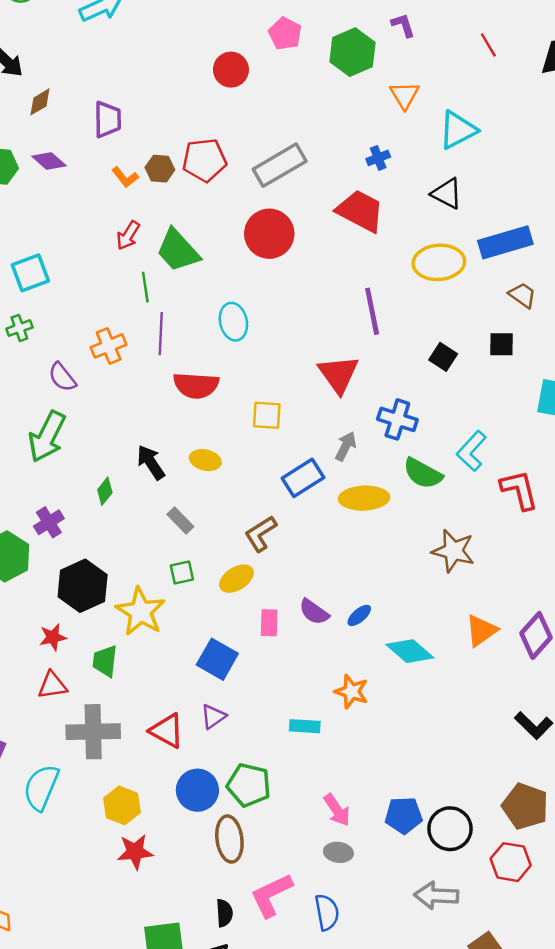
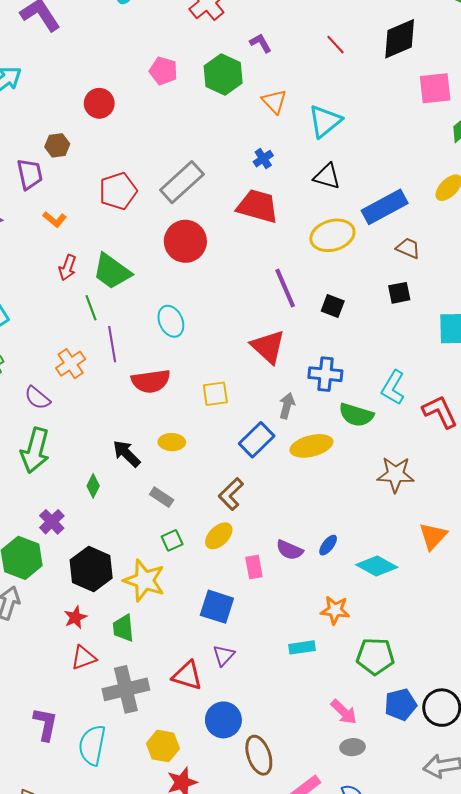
red circle: (231, 70) -> (99, 103), moved
brown hexagon: (160, 169) -> (57, 145), moved
black square: (443, 357) -> (333, 306), moved
green pentagon: (249, 785) -> (375, 656), moved

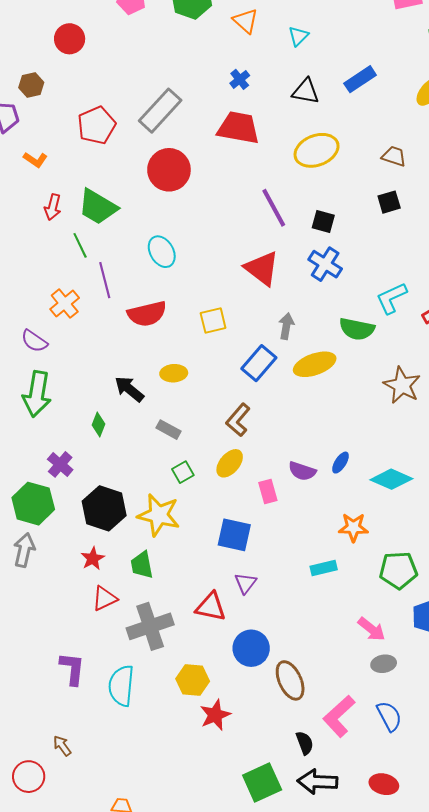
cyan triangle: (325, 121) -> (298, 36), size x0.6
blue rectangle: (385, 207) -> (360, 79), moved, size x0.7
blue cross: (325, 374) -> (325, 264), moved, turned 32
cyan L-shape: (393, 388) -> (391, 298), turned 40
brown star: (396, 474) -> (402, 385), turned 30

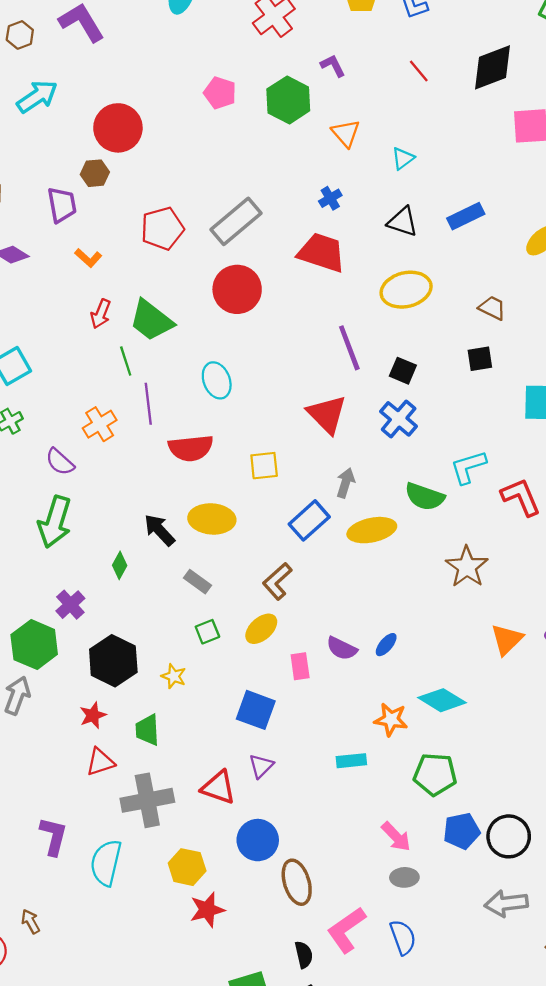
red circle: (70, 39) -> (118, 128), moved, size x1.4
yellow ellipse: (174, 373) -> (212, 519), size x1.5
cyan diamond: (391, 479) -> (442, 700), moved
yellow star: (159, 515) -> (174, 676), size x0.5

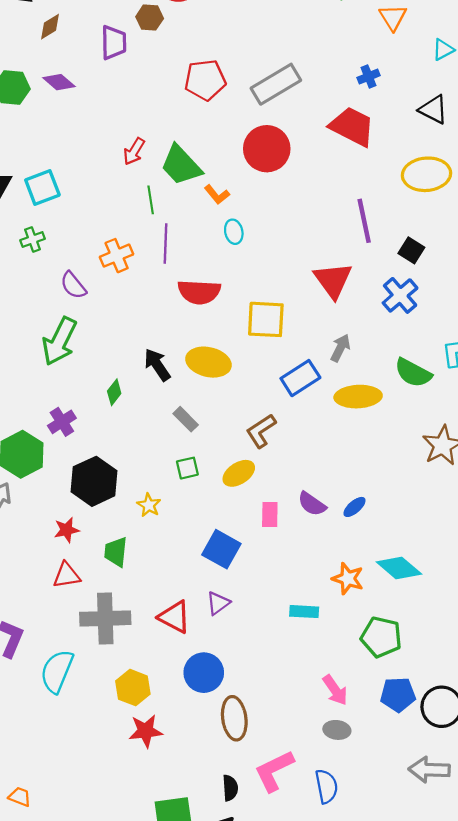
orange L-shape: (88, 258) -> (217, 195), moved
cyan ellipse: (217, 380) -> (234, 232), size x0.7
yellow square: (264, 466) -> (266, 319), size x1.4

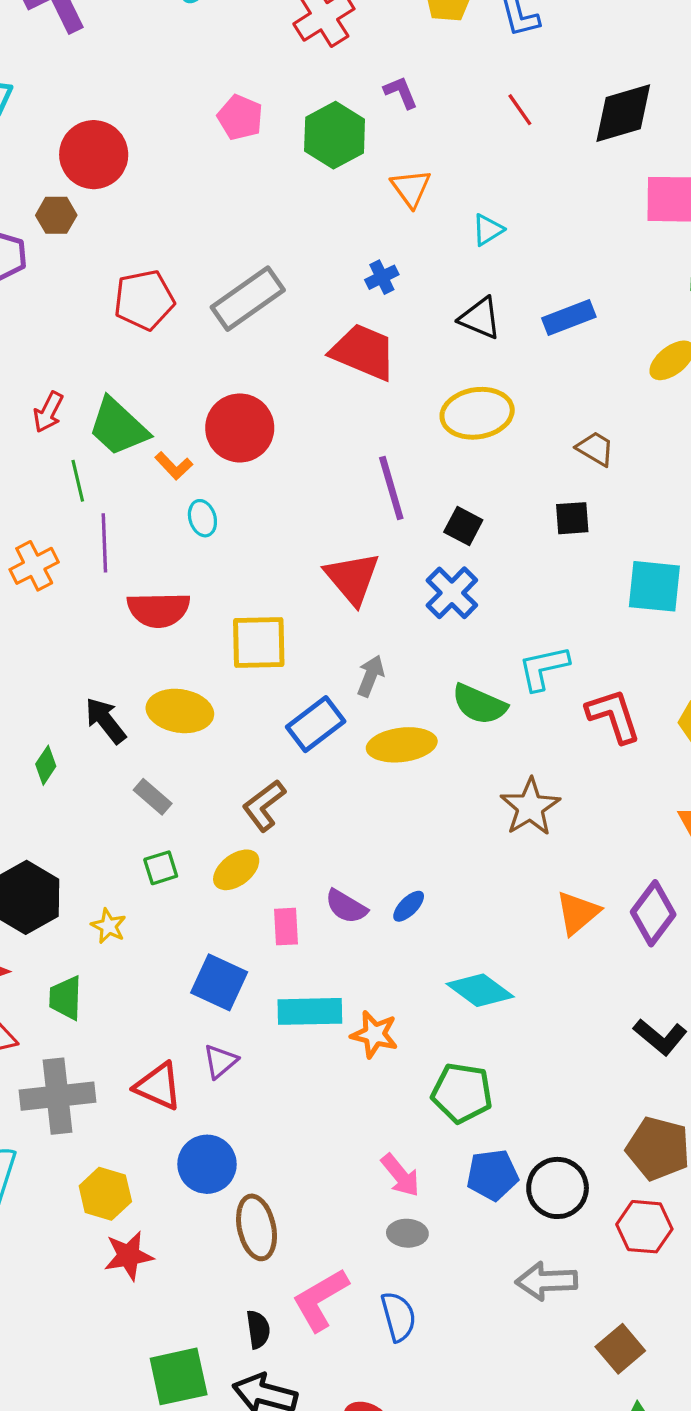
red circle: (267, 149) -> (240, 428), moved
orange star: (348, 579) -> (374, 1034), moved
cyan rectangle: (304, 612) -> (310, 1011), moved, size x1.5

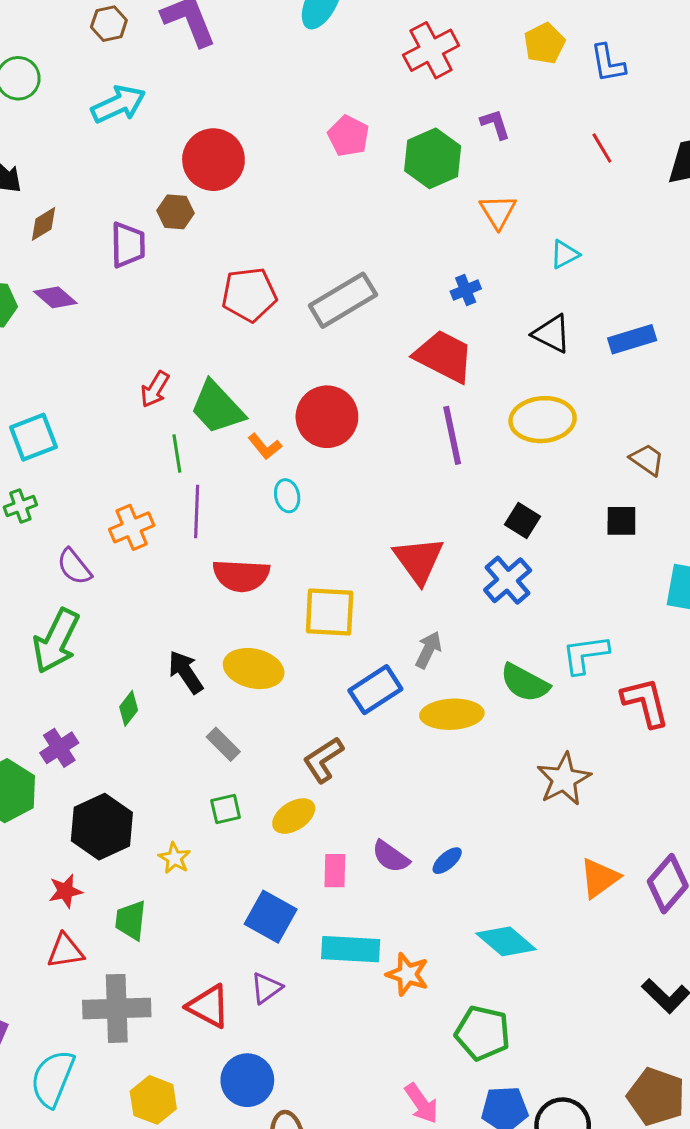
purple line: (391, 488) -> (452, 435), moved

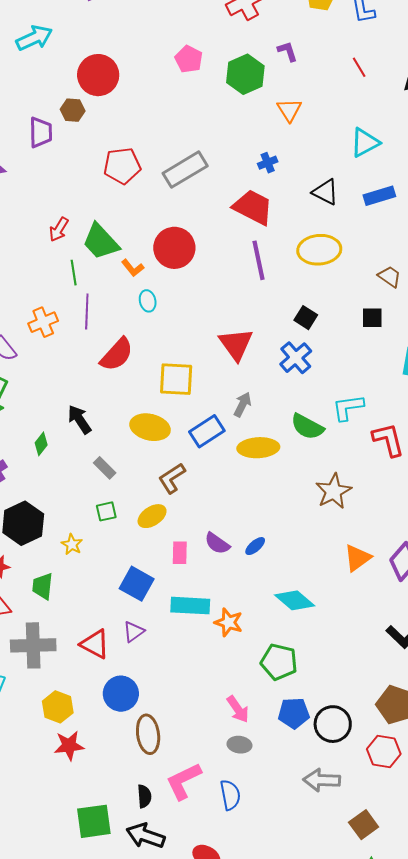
cyan triangle: (565, 254) -> (365, 143), moved, size x1.5
red semicircle: (241, 576) -> (117, 355), turned -51
yellow ellipse: (254, 669) -> (150, 427), moved

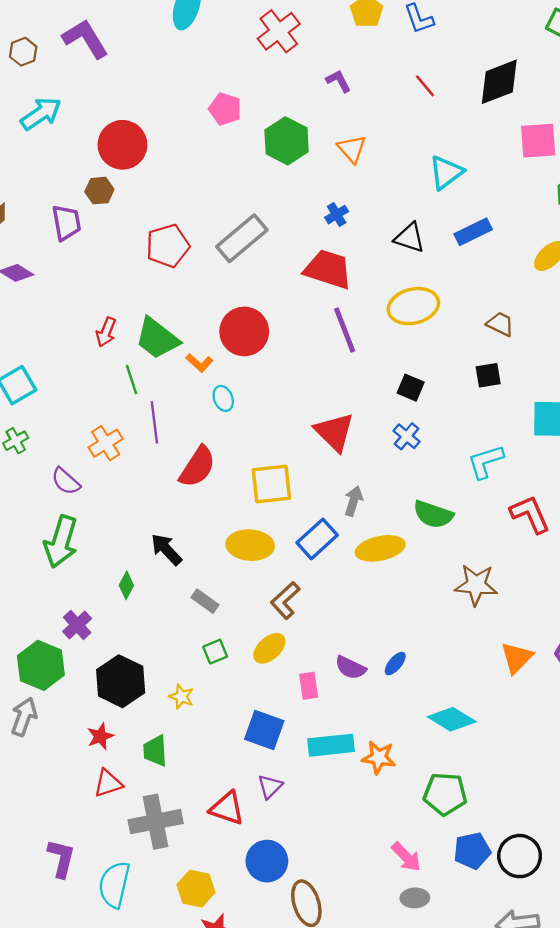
green hexagon: (245, 74) -> (287, 141), moved
blue cross: (296, 358) -> (407, 436), size x0.7
cyan L-shape: (348, 407) -> (486, 462), moved
brown star: (333, 491) -> (476, 585), turned -30

